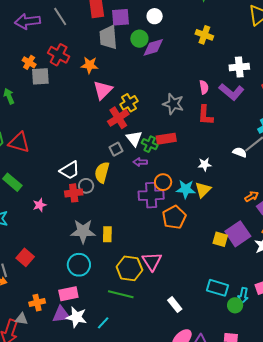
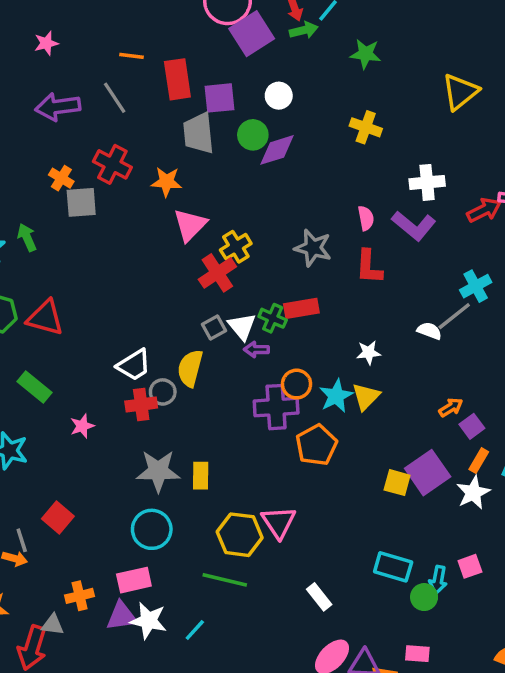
white triangle: (134, 138) -> (242, 326), moved
cyan star: (186, 189) -> (336, 396), turned -30

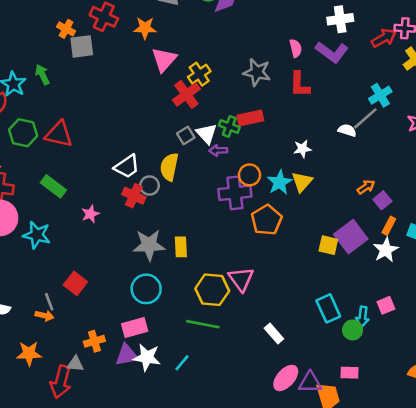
red cross: (141, 405) -> (134, 196), turned 35
cyan rectangle: (393, 567) -> (328, 308), turned 52

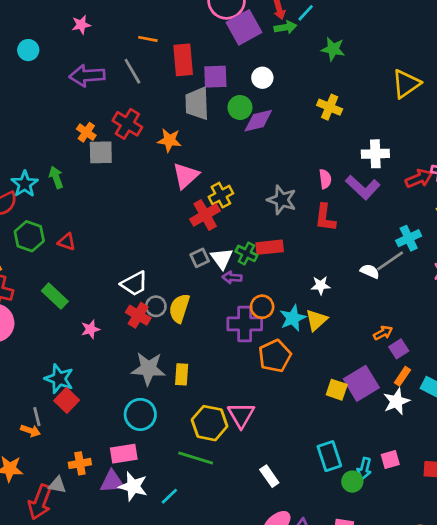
red triangle: (59, 134) -> (67, 242), size x0.6
yellow semicircle: (169, 167) -> (179, 308), moved
cyan star: (37, 235) -> (59, 379), moved

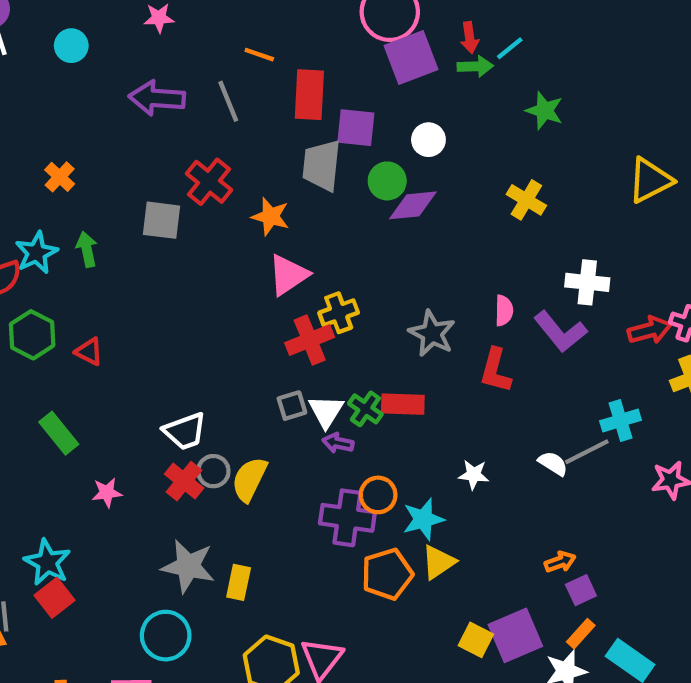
orange cross: (86, 132) -> (60, 177), moved
yellow triangle: (316, 320) -> (438, 562), moved

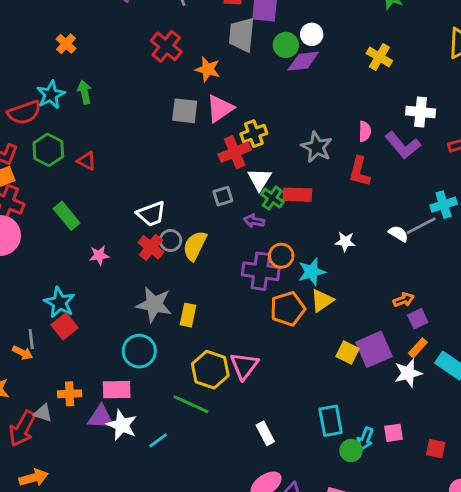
white circle: (428, 140) -> (312, 34), moved
gray square: (162, 220) -> (185, 111), moved
white triangle: (326, 411) -> (260, 179), moved

